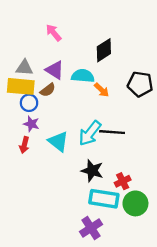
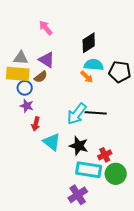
cyan semicircle: (83, 76) -> (94, 65), moved
cyan triangle: (58, 141) -> (52, 142), moved
red arrow: (24, 145) -> (36, 124), moved

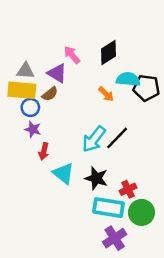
pink arrow: (46, 28) -> (72, 55), moved
cyan semicircle: (94, 65) -> (128, 79), moved
black line: (96, 113) -> (117, 138), turned -50
purple cross: (78, 195) -> (115, 238), moved

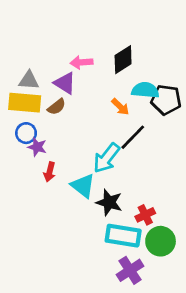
pink arrow: (72, 55) -> (81, 62), turned -54
blue circle: (30, 107) -> (26, 133), moved
black line: (117, 138) -> (133, 137), moved
cyan triangle: (63, 173) -> (83, 186), moved

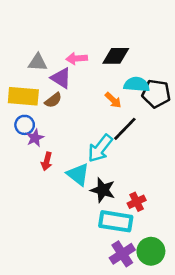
black diamond: (123, 60) -> (116, 56), turned 32
gray triangle: (29, 80) -> (38, 62), moved
purple star: (37, 147) -> (35, 138), turned 30
green circle: (161, 241) -> (151, 251), moved

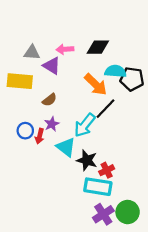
brown semicircle: (53, 100) -> (49, 100), moved
orange arrow: (113, 100) -> (96, 84), size x1.6
blue circle: (25, 125) -> (25, 131), moved
purple star: (35, 138) -> (52, 124), moved
red cross: (137, 202) -> (107, 170), moved

